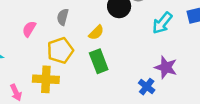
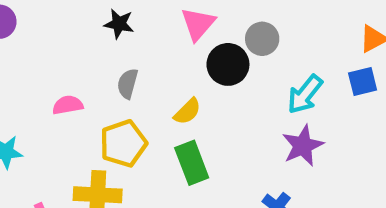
pink semicircle: (29, 29) -> (68, 105), turned 49
purple star: (166, 67) -> (303, 146), moved, turned 30

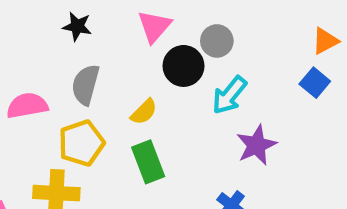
blue square: (363, 82) -> (315, 83), turned -36
gray semicircle: (128, 84) -> (86, 85), size x1.4
cyan arrow: (305, 94) -> (229, 95), moved
pink semicircle: (68, 105) -> (27, 106), size x1.4

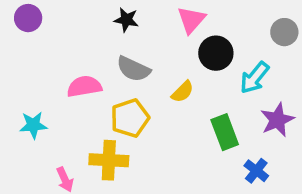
gray circle: (217, 41) -> (284, 32), moved
gray semicircle: (86, 85) -> (133, 69), turned -80
green rectangle: (148, 162) -> (225, 132), moved

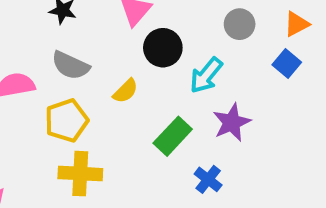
green rectangle: (225, 132) -> (173, 136), turned 64
yellow cross: (109, 160) -> (80, 174), moved

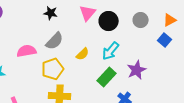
black circle: (163, 48) -> (109, 21), moved
gray semicircle: (70, 65) -> (55, 41), turned -72
cyan arrow: (206, 75) -> (111, 51), moved

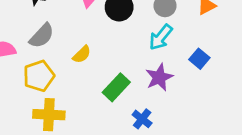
blue square: (165, 40) -> (199, 59), moved
cyan arrow: (111, 51) -> (161, 37), moved

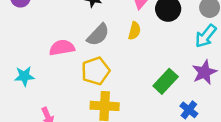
yellow semicircle: (82, 54) -> (134, 31), moved, turned -30

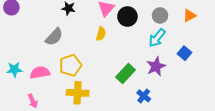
gray semicircle: (98, 35) -> (54, 37), moved
pink semicircle: (62, 48) -> (40, 73), moved

